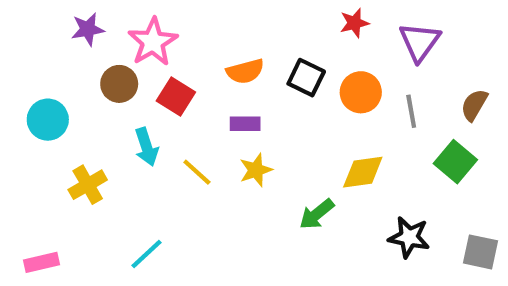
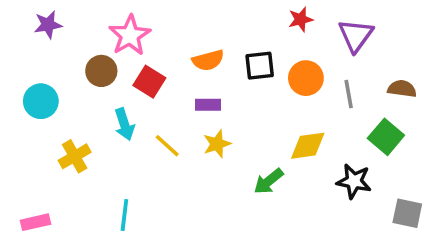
purple star: (88, 29) -> (48, 25), moved
black square: (306, 78) -> (260, 66), turned -32
brown semicircle: (474, 105) -> (402, 89), turned 68
black star: (409, 237) -> (354, 181), moved
cyan line: (146, 254) -> (124, 215), turned -40

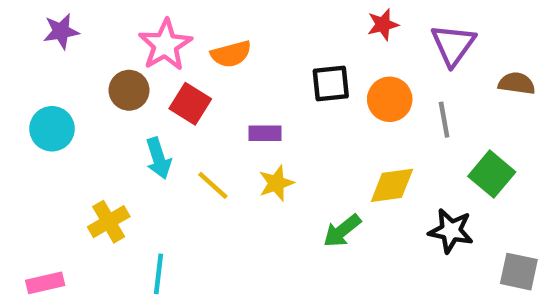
orange semicircle: (208, 60) -> (231, 54), moved
brown semicircle: (402, 89) -> (517, 83), moved
yellow cross: (75, 156) -> (109, 222), moved

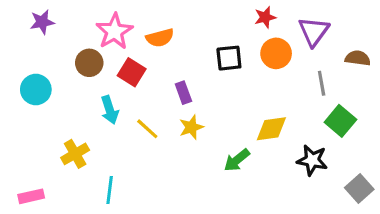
orange circle: (390, 99) -> (276, 53), moved
gray line: (444, 120) -> (322, 83), moved
purple rectangle: (265, 133) -> (183, 93), turned 70
gray square: (519, 272) -> (359, 188), turned 36

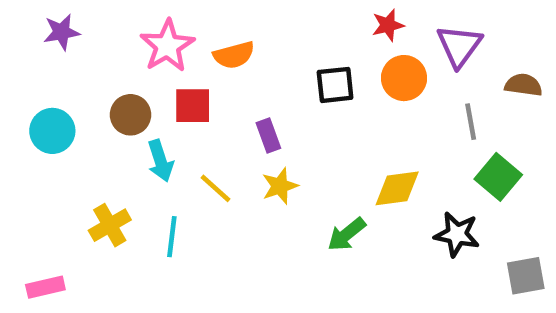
brown circle: (89, 63) -> (130, 115), moved
red square: (132, 72) -> (193, 106), turned -32
gray square: (359, 188) -> (526, 276), turned 32
cyan line: (110, 190) -> (172, 237), moved

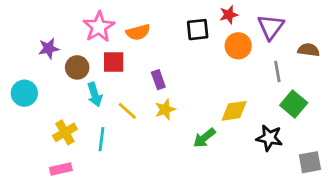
purple star: (62, 32) -> (49, 48), moved
black square: (335, 85) -> (198, 30), moved
cyan circle: (52, 131) -> (24, 93), moved
pink rectangle: (45, 287) -> (61, 169), moved

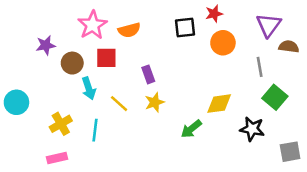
purple triangle: (271, 27) -> (269, 25), moved
cyan circle: (24, 93) -> (16, 102), moved

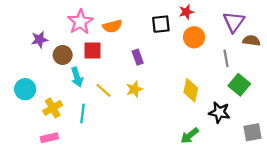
purple rectangle: (148, 74) -> (138, 57), moved
cyan circle: (16, 102) -> (25, 89), moved
yellow diamond: (219, 104) -> (191, 90), turned -70
green arrow: (191, 129) -> (190, 136), moved

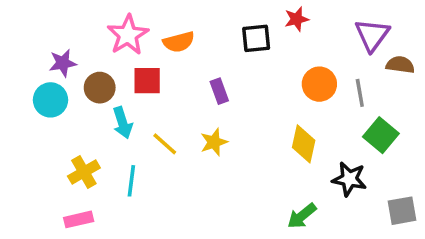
orange circle: (194, 37) -> (319, 84), moved
cyan circle: (25, 89) -> (50, 100), moved

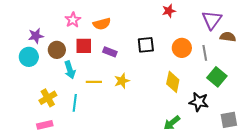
pink star: (128, 35) -> (73, 20), size x0.7
black square: (256, 38) -> (146, 45), moved
purple rectangle: (219, 91) -> (110, 52), moved, turned -48
yellow line: (165, 144) -> (94, 82), turned -42

